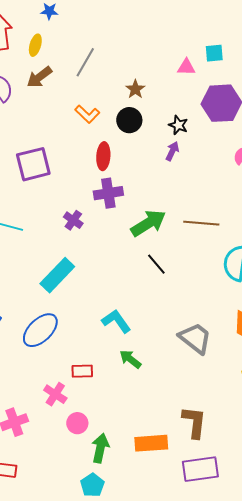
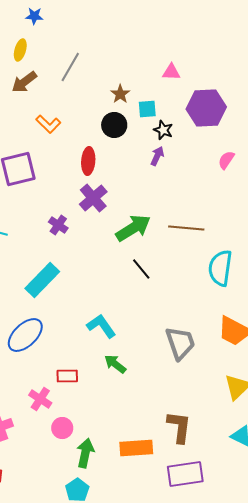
cyan square: (214, 53) -> (147, 109), moved
orange L-shape: (87, 114) -> (48, 124), moved
purple cross: (108, 193) -> (93, 198), turned -32
gray trapezoid: (195, 338) -> (180, 343), turned 33

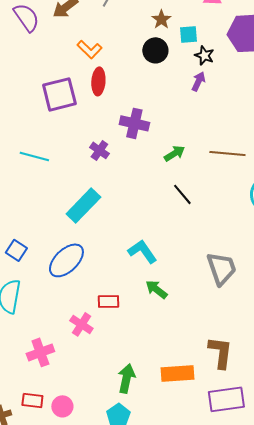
red ellipse: (88, 161) -> (98, 81), moved
purple cross: (93, 198) -> (134, 123), turned -36
green arrow: (133, 228) -> (174, 153), size x0.6
pink circle: (62, 428) -> (62, 406), moved

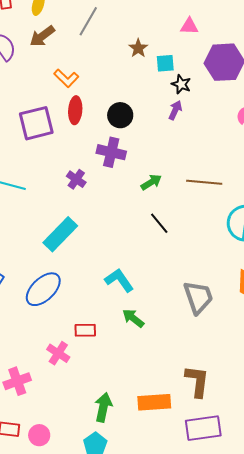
black circle: (155, 50) -> (120, 115), moved

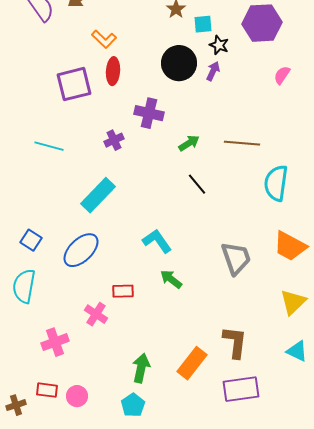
black circle: (120, 115) -> (179, 63), moved, size x1.4
purple cross: (76, 179) -> (114, 140), turned 30
orange rectangle: (154, 402) -> (192, 363), turned -48

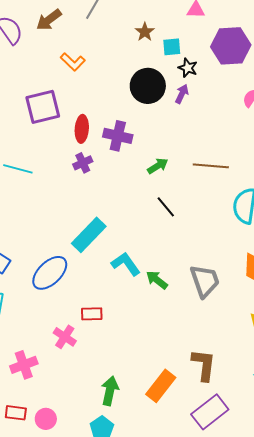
red ellipse: (113, 71) -> (82, 129), moved
cyan rectangle: (98, 195) -> (89, 235), moved
green arrow: (171, 279) -> (157, 280), moved
purple rectangle: (241, 389) -> (210, 412), turned -30

